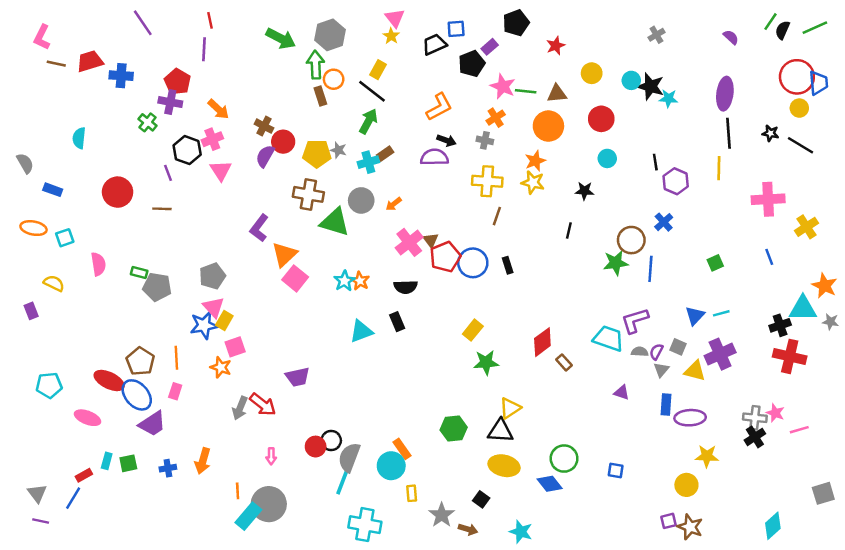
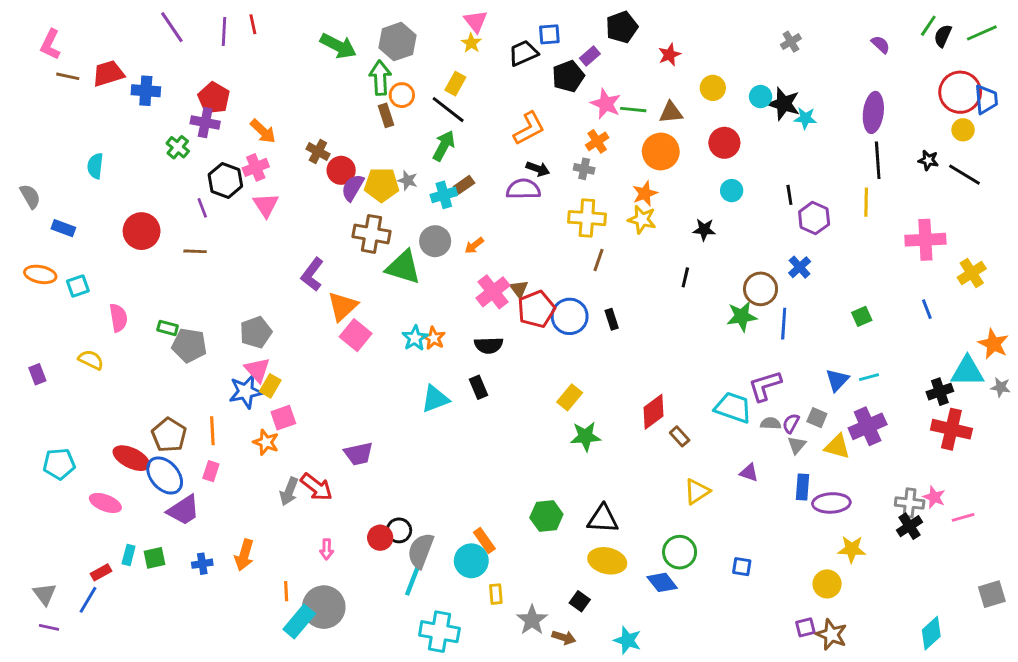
purple line: (204, 49) -> (224, 31), moved
purple semicircle: (265, 156) -> (353, 188), moved
yellow semicircle: (54, 283) -> (91, 360), moved
yellow triangle: (510, 408) -> (697, 491), moved

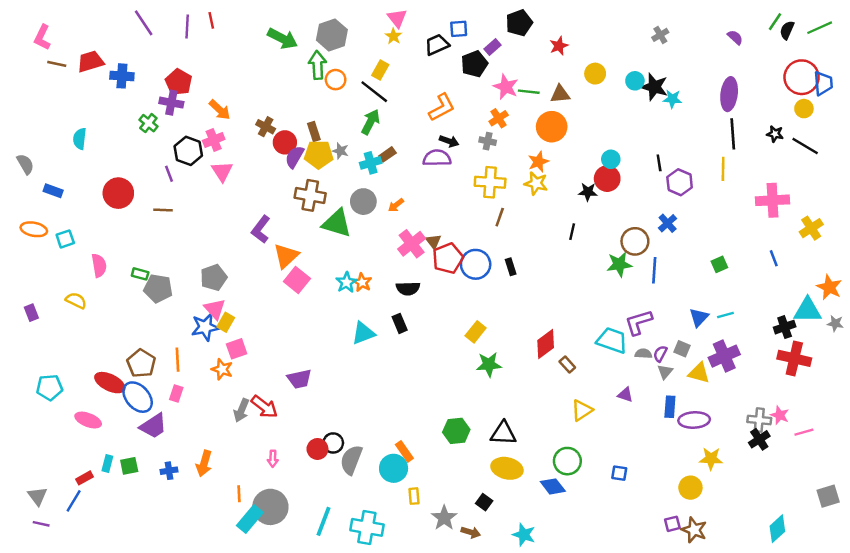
brown rectangle: (386, 115) -> (314, 132), moved
red circle: (724, 143) -> (607, 179), moved
cyan line: (413, 578) -> (324, 521), moved

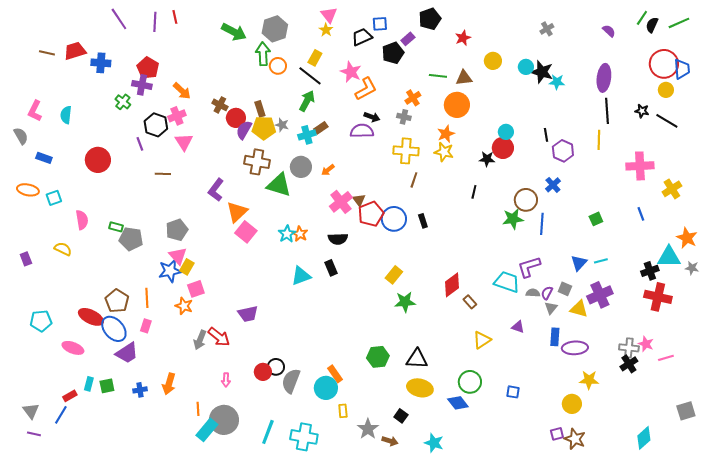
pink L-shape: (42, 37) -> (35, 111), moved
pink star: (506, 87) -> (351, 72), moved
brown line: (163, 210) -> (163, 174), moved

